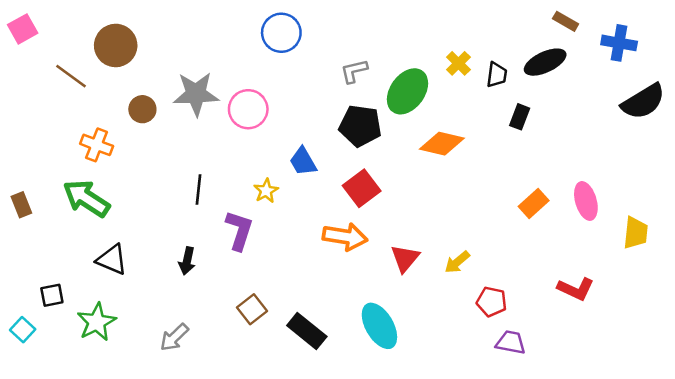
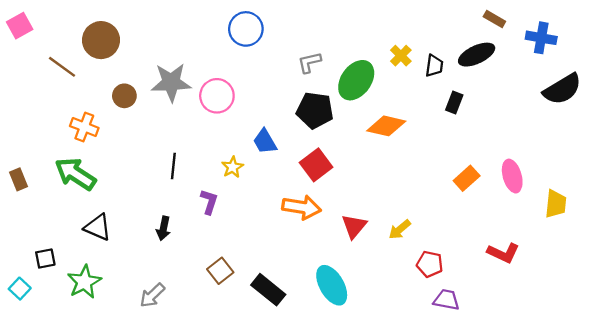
purple L-shape: (239, 230) -> (209, 202), size x0.7

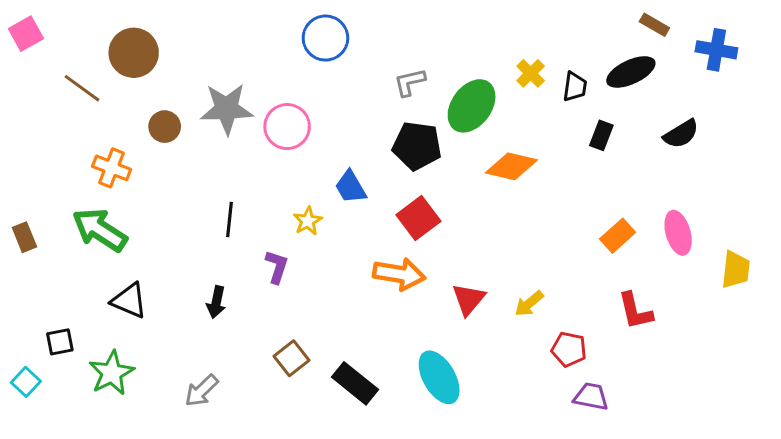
black semicircle: (562, 89) -> (681, 134), moved, size x0.7
red L-shape: (503, 253) -> (635, 311), moved, turned 52

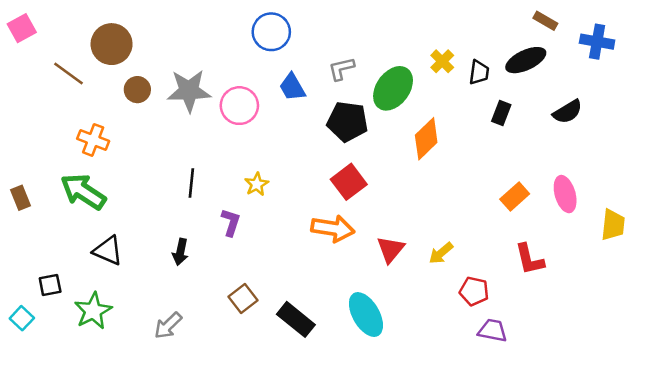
brown circle: (165, 127) -> (137, 90), moved
orange diamond: (511, 166) -> (426, 139), turned -57
blue trapezoid: (351, 187) -> (292, 87), moved

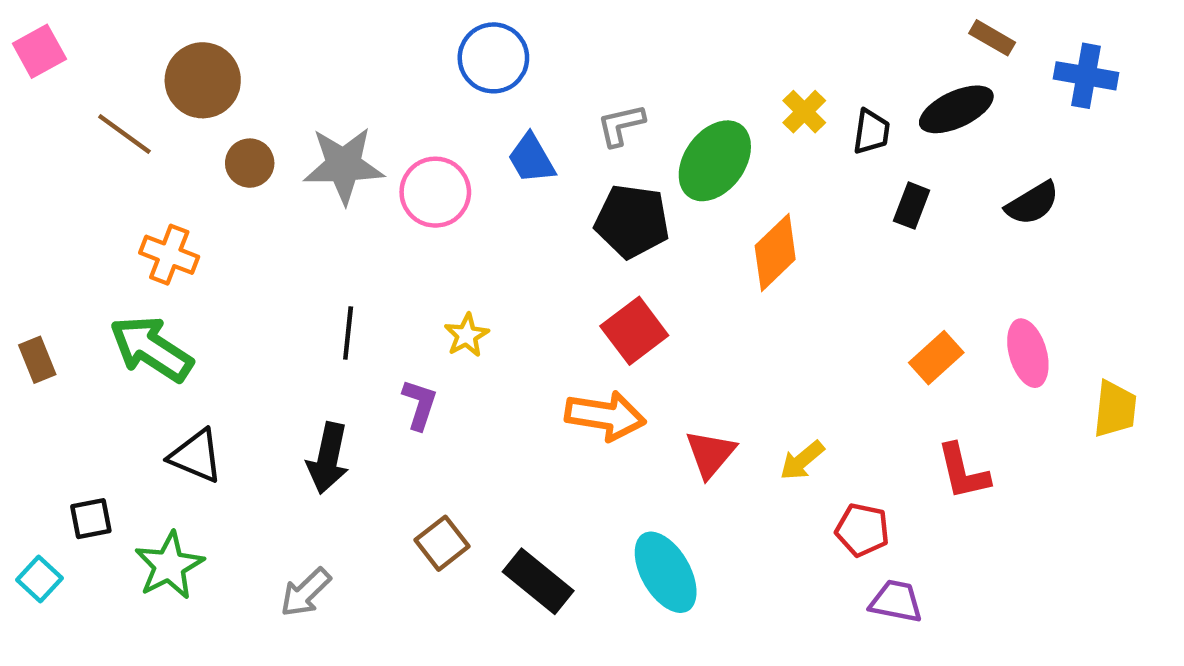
black arrow: (180, 252) -> (328, 458), size x1.4

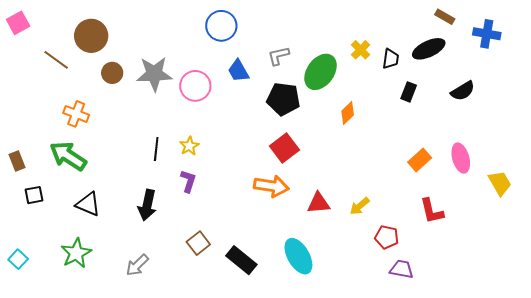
orange diamond: (775, 252) -> (348, 113), size x0.7
yellow star: (467, 335) -> (189, 146), moved
yellow trapezoid: (1115, 409) -> (500, 183), turned -36
red triangle: (710, 454) -> (319, 203), turned 45
black square: (91, 519) -> (34, 195), moved

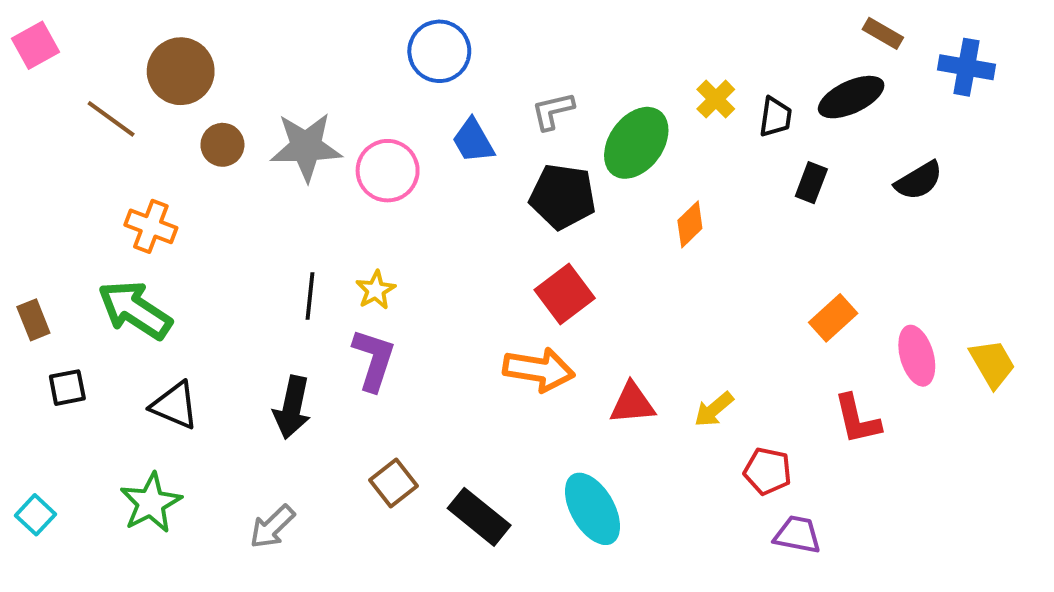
pink ellipse: (461, 158) -> (917, 356), moved
purple L-shape: (188, 181) -> (374, 360), size x1.4

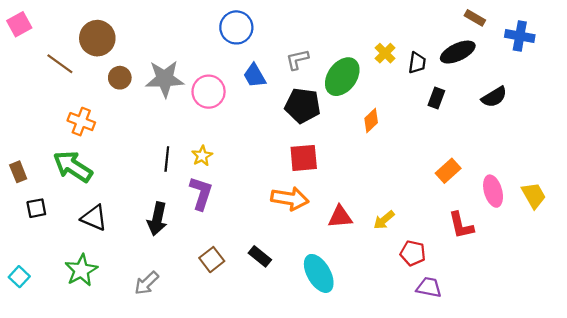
red square: (565, 294) -> (304, 158), turned 32
black rectangle: (479, 517) -> (260, 256), moved, size x0.7

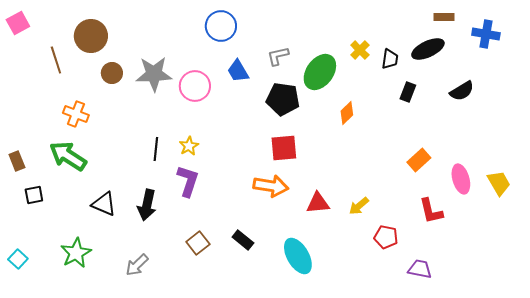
brown rectangle: (475, 18) -> (444, 17), turned -30
brown line: (60, 64) -> (56, 60), turned 36
black triangle: (94, 218) -> (104, 204), moved
purple trapezoid: (429, 287) -> (420, 269), moved

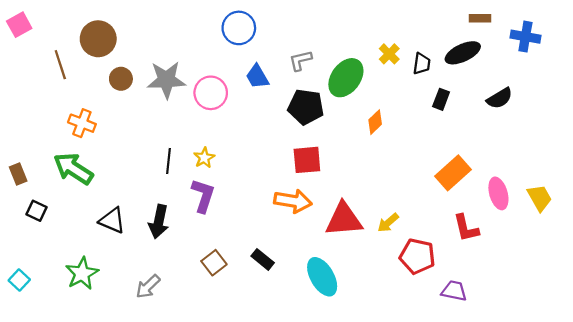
orange rectangle: (419, 160) -> (453, 173), size x1.4
black square: (34, 195) -> (37, 211), turned 36
red triangle: (318, 203) -> (344, 219), size x1.5
red pentagon: (386, 237) -> (417, 256), size x1.4

